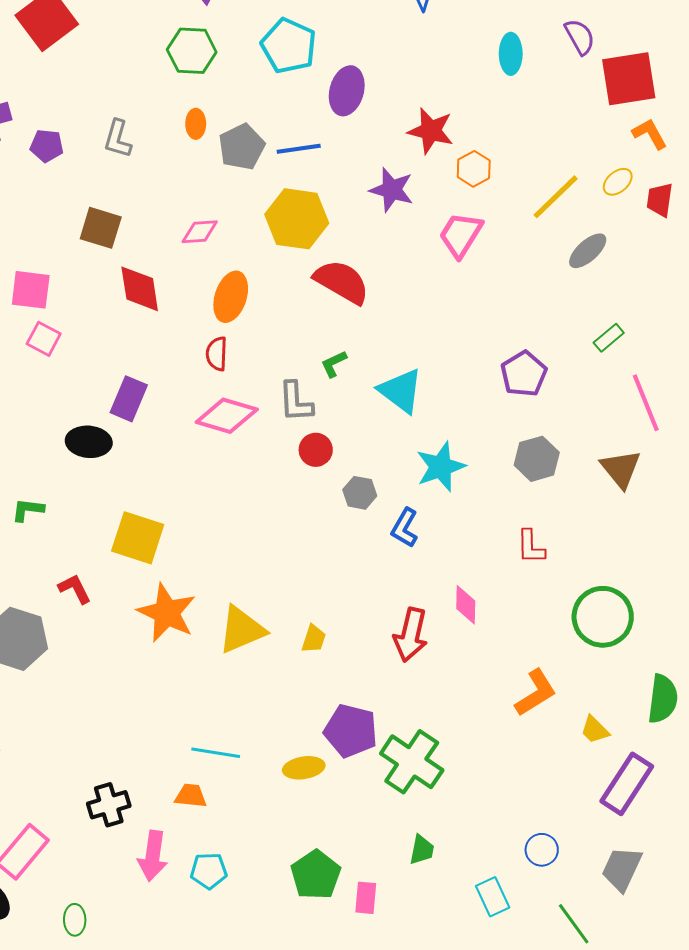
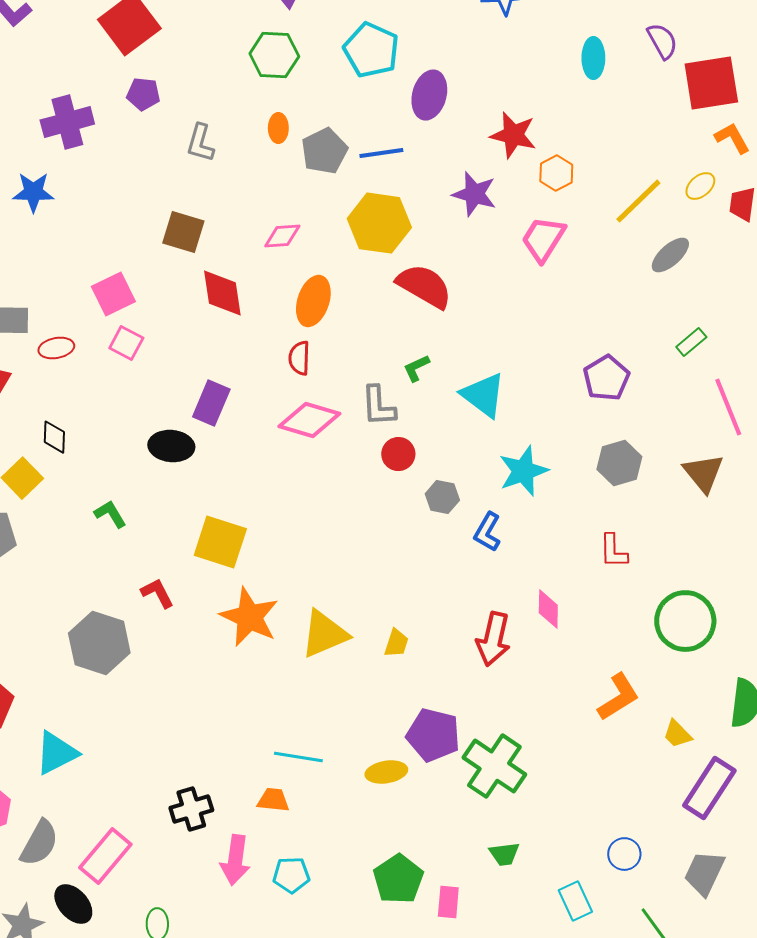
purple pentagon: (47, 146) -> (143, 94), moved
pink square: (31, 290) -> (113, 294), turned -33
green L-shape: (28, 510) -> (110, 514), turned 52
green trapezoid: (422, 850) -> (504, 854), turned 72

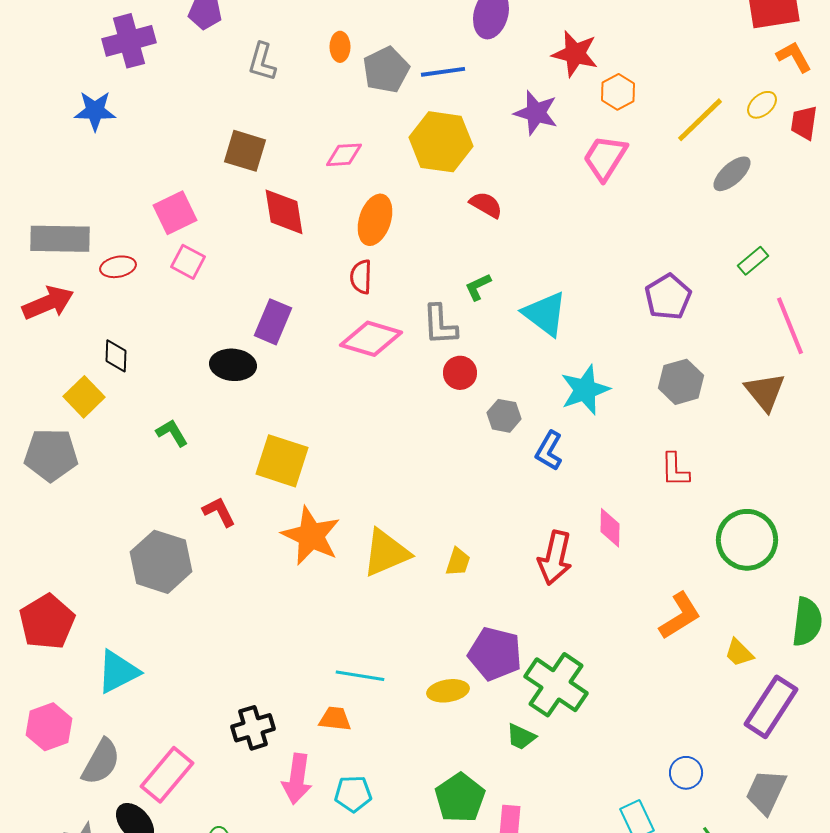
red semicircle: (424, 286) -> (486, 205), size x0.6
green trapezoid: (504, 854) -> (521, 737), moved, turned 32

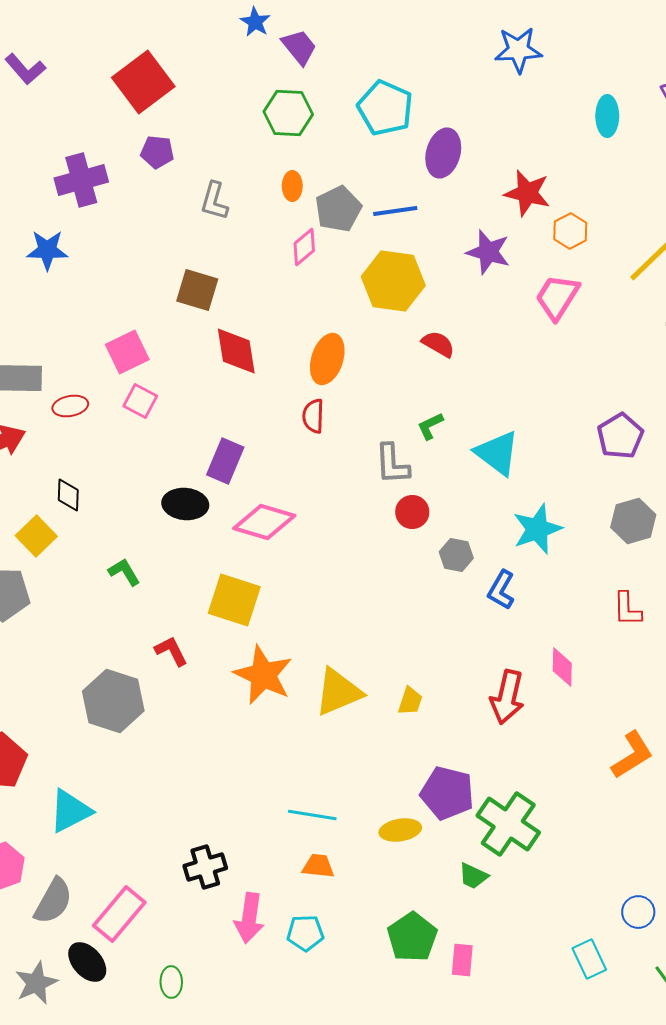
pink diamond: (344, 155) -> (304, 247), moved, turned -36
pink diamond: (371, 339) -> (264, 522), moved
orange trapezoid: (335, 719) -> (318, 866), moved

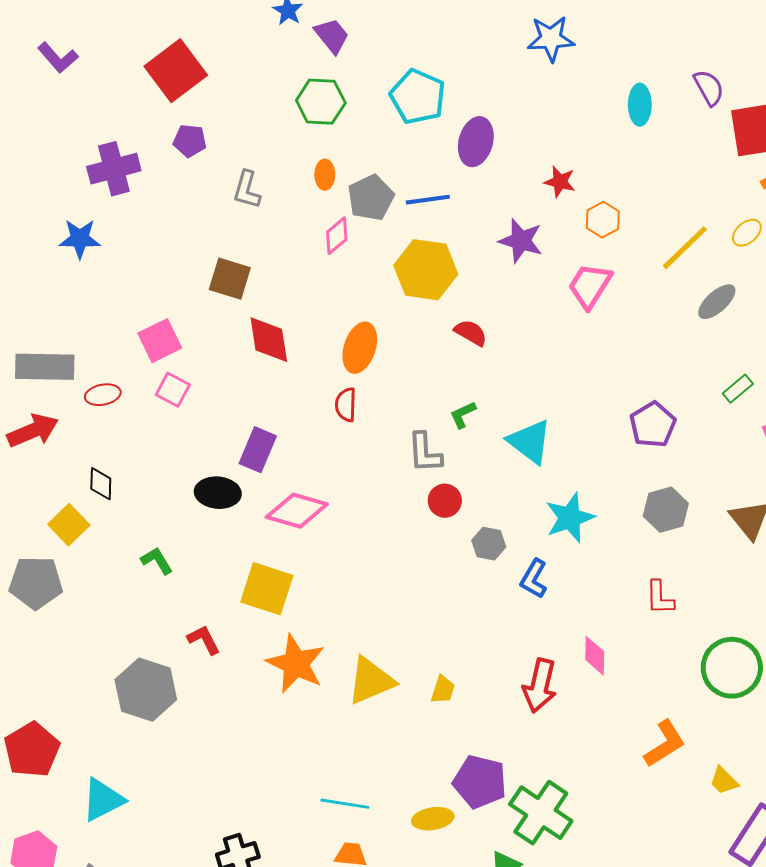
red star: (527, 193) -> (560, 182), size x0.7

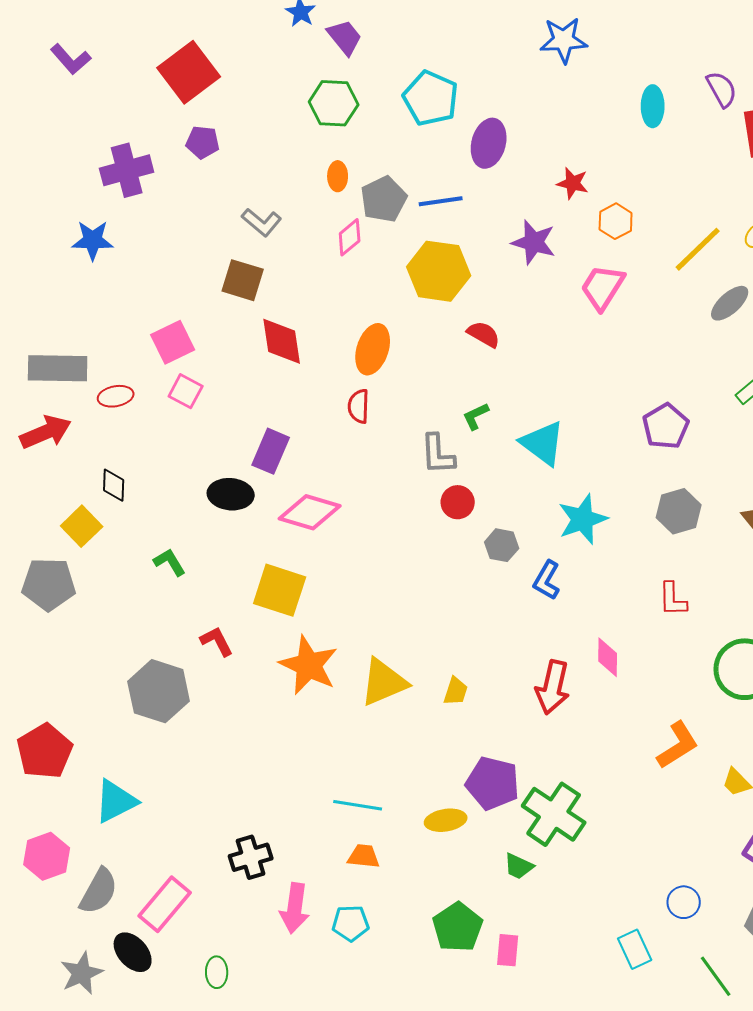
gray L-shape: (247, 190) -> (262, 222), moved, turned -66

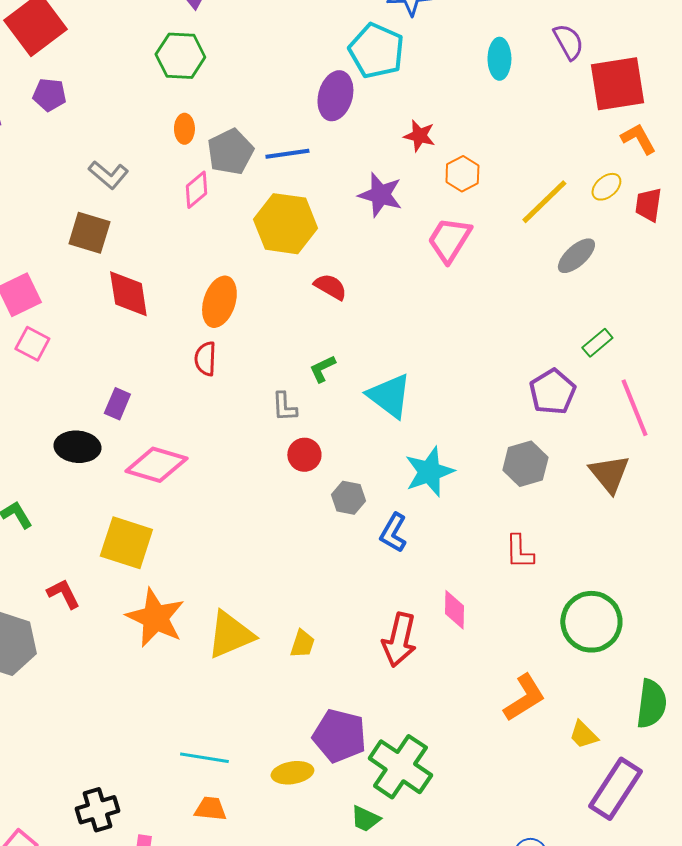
cyan pentagon: (431, 98) -> (376, 51), moved
purple pentagon: (666, 426) -> (552, 392), moved
purple rectangle: (271, 451) -> (117, 404), size x0.7
gray L-shape: (438, 454) -> (284, 407), size x0.7

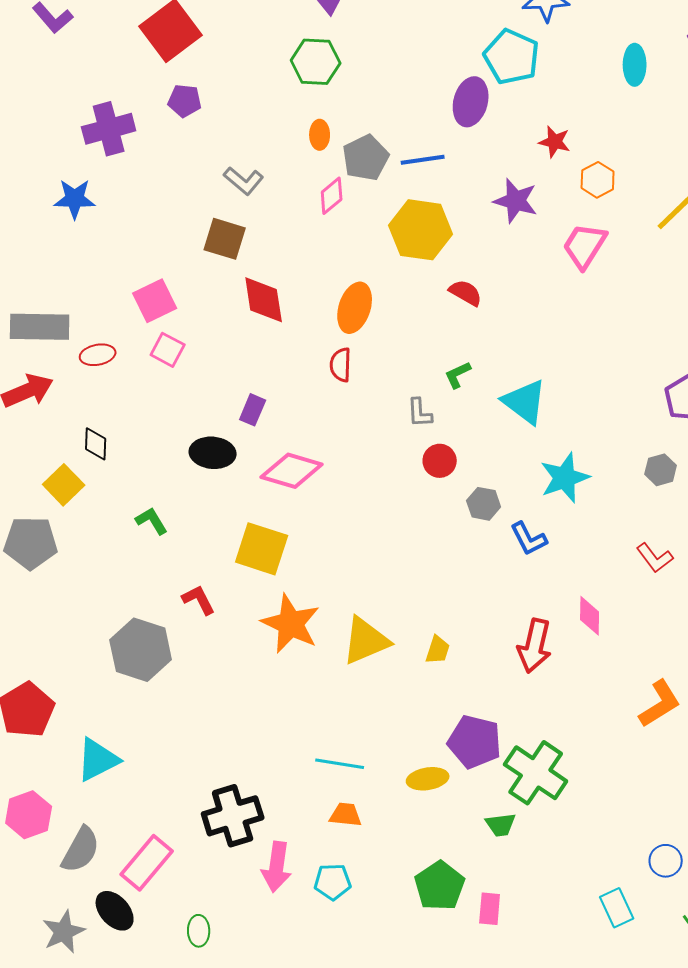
gray hexagon: (525, 464) -> (661, 470), size x0.7
blue L-shape: (393, 533) -> (529, 539), turned -57
red L-shape: (519, 552) -> (655, 558), turned -36
black cross: (97, 810) -> (233, 816), size x1.4
green trapezoid: (365, 819) -> (501, 825), turned -32

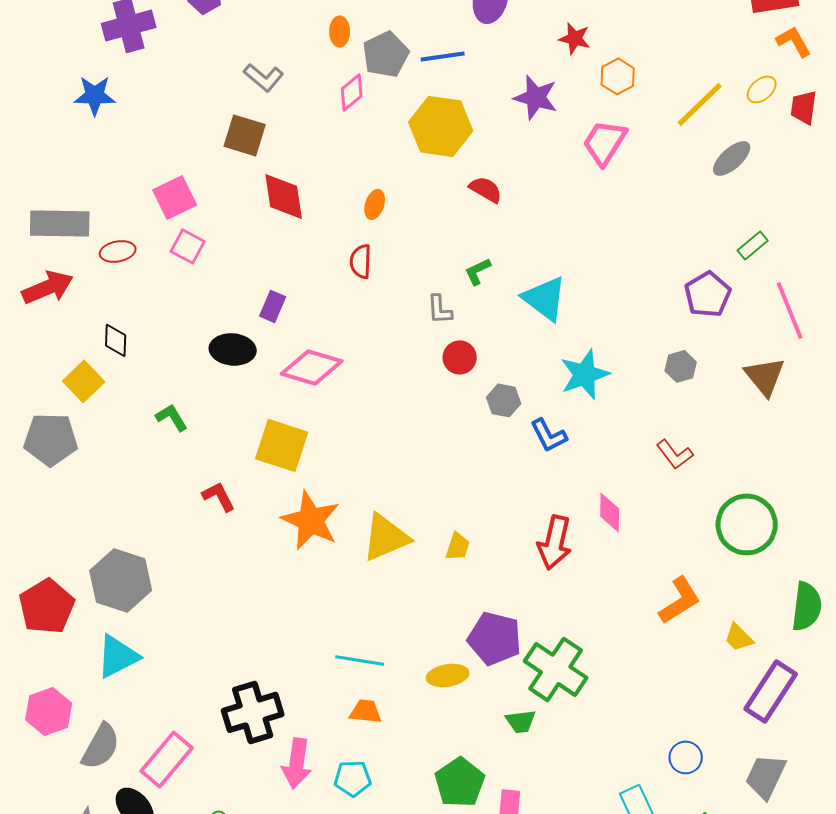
orange ellipse: (355, 308) -> (375, 204), size x0.6
gray hexagon: (141, 650) -> (121, 580), moved

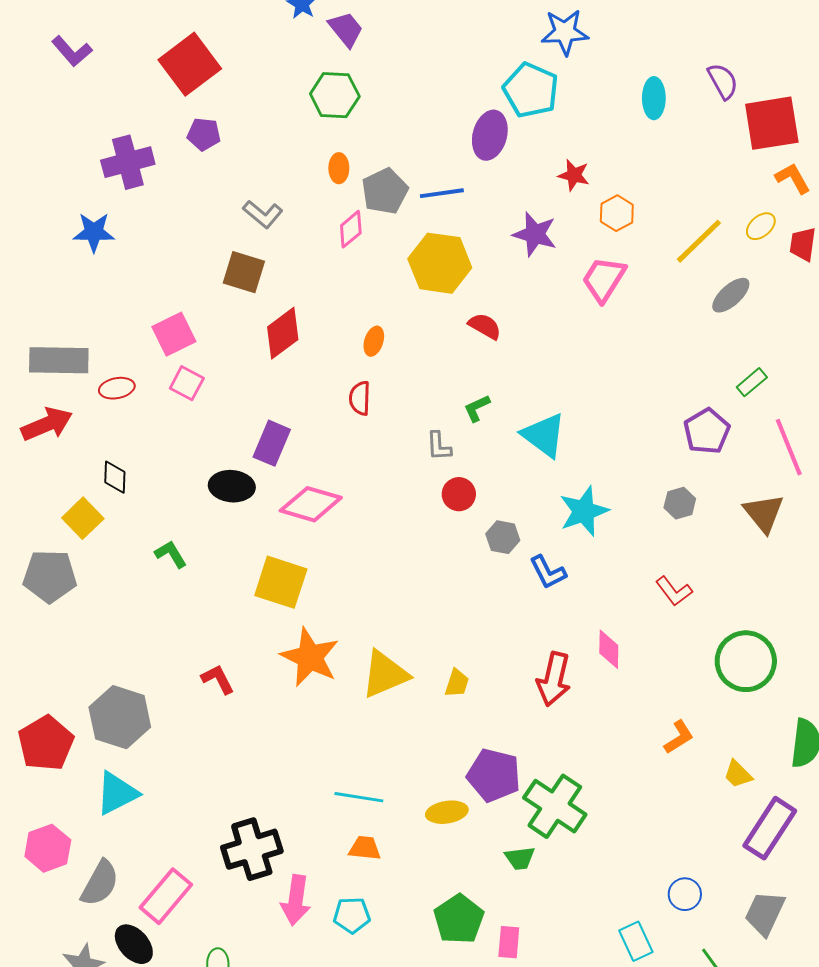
red diamond: (284, 196) -> (283, 333), turned 62
purple rectangle: (273, 306) -> (272, 443), size x1.4
red L-shape: (219, 496) -> (218, 679), moved
orange L-shape: (680, 600) -> (679, 737), size x0.7

